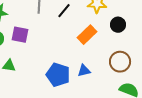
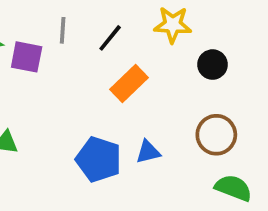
purple square: (20, 35) -> (27, 57), moved
orange rectangle: (87, 35) -> (129, 84), moved

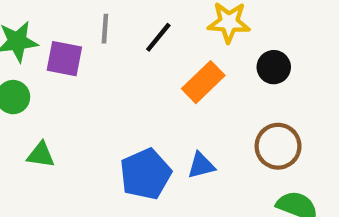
orange rectangle: (129, 84) -> (203, 82), moved
blue pentagon: (99, 159) -> (146, 174), turned 30

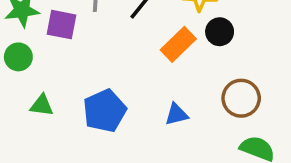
black circle: (274, 67) -> (220, 32), moved
blue pentagon: (146, 174) -> (105, 111), moved

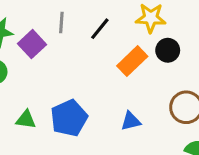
purple square: (61, 25) -> (32, 44), turned 36
green triangle: (42, 105) -> (26, 120), moved

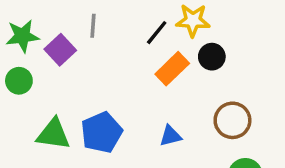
black line: (100, 29) -> (157, 33), moved
green triangle: (26, 120) -> (53, 134), size x1.5

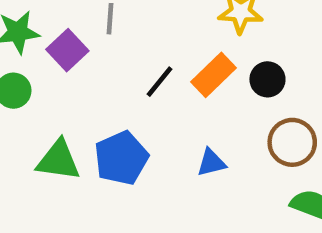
black line: (157, 33) -> (160, 82), moved
black circle: (212, 57) -> (267, 79), moved

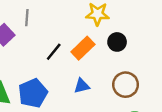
black circle: (267, 79) -> (117, 42), moved
blue triangle: (211, 163) -> (82, 86), moved

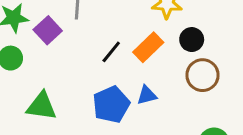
brown circle: (126, 85) -> (202, 75), moved
blue pentagon: (33, 93) -> (111, 105), moved

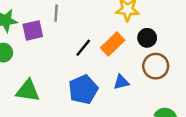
purple square: (48, 30) -> (33, 30), turned 30
blue triangle: (147, 95) -> (121, 82), moved

